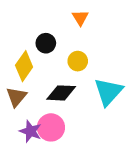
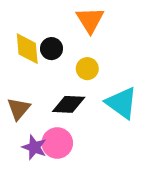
orange triangle: (80, 18) -> (90, 20), size x1.5
yellow diamond: (24, 66) -> (27, 49), moved, turned -40
cyan triangle: (108, 92) -> (122, 103), turned -36

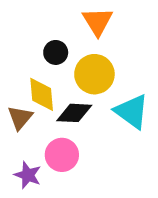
yellow diamond: (27, 49) -> (42, 94), moved
yellow circle: (87, 69) -> (94, 74), size x1.6
purple star: (34, 147) -> (28, 175), moved

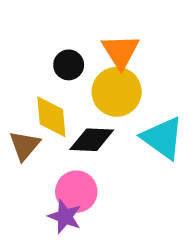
orange triangle: (98, 21) -> (120, 51), moved
purple star: (28, 175) -> (65, 217), moved

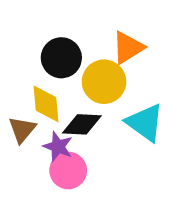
orange triangle: (120, 51) -> (128, 48), moved, turned 30
black circle: (69, 65) -> (61, 58), size x1.5
purple star: (65, 217) -> (58, 147), moved

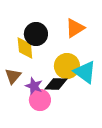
yellow circle: (104, 82) -> (67, 66), moved
yellow diamond: (46, 104) -> (25, 48), moved
black diamond: (82, 124) -> (56, 84), moved

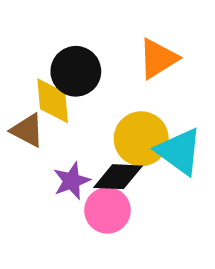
brown triangle: (13, 76) -> (27, 130), moved, turned -42
purple star: (34, 86) -> (72, 181), turned 30
pink circle: (40, 100) -> (107, 210), moved

